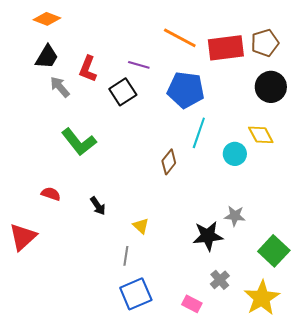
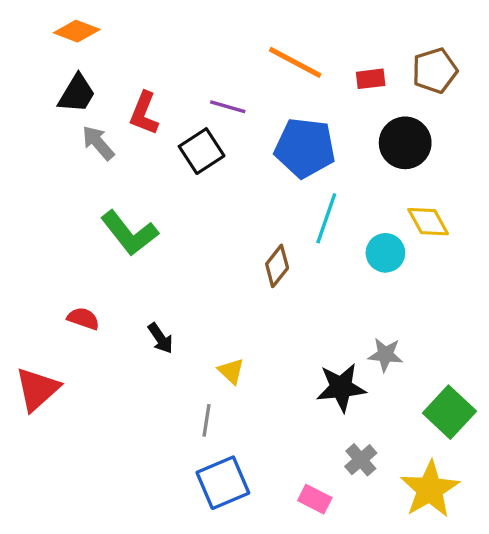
red rectangle: (226, 48) -> (371, 79), size x0.5
black circle: (271, 87) -> (405, 143), moved

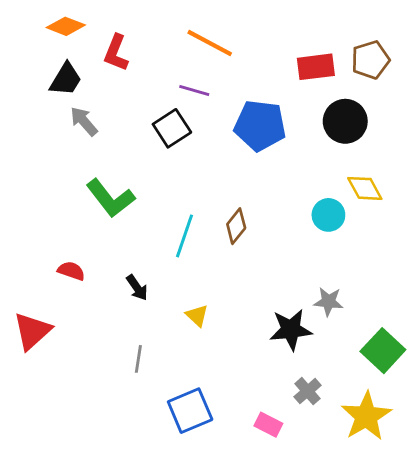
orange line: (295, 62) -> (210, 43), moved
red rectangle: (371, 79) -> (316, 67), size x1.5
red L-shape: (144, 113) -> (116, 53), moved
cyan line: (326, 218) -> (185, 236), moved
gray line: (206, 420) -> (138, 359), moved

